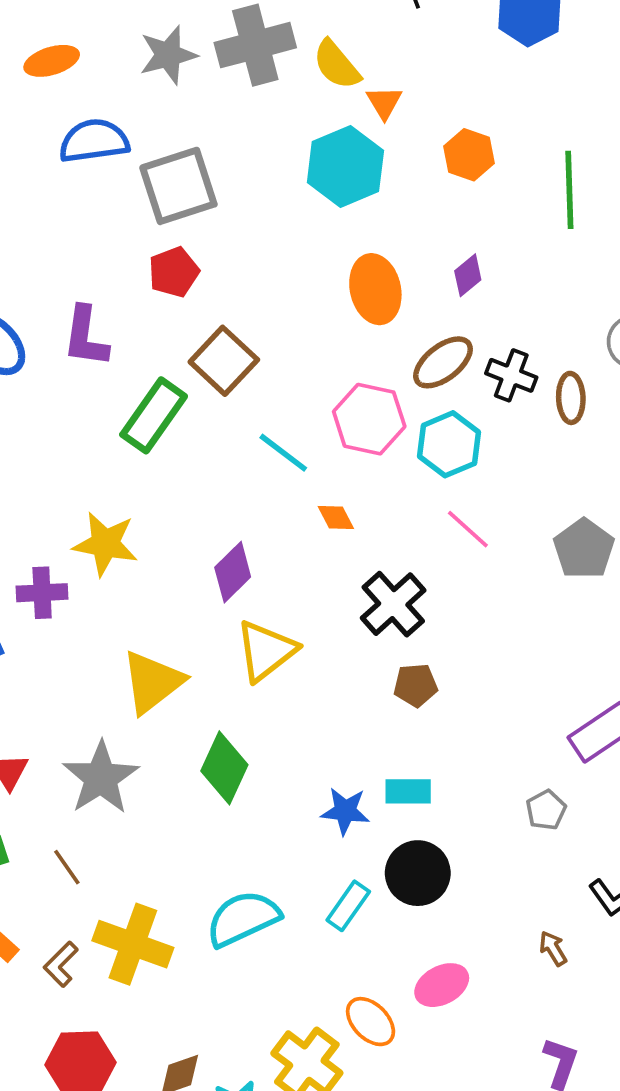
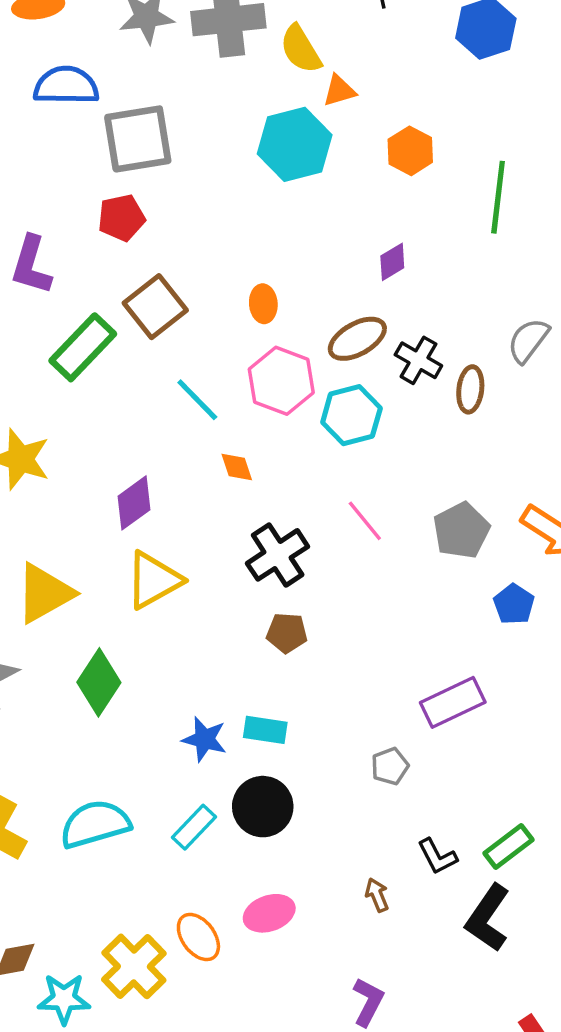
orange triangle: (384, 102) -> (339, 91), turned 36
orange ellipse: (375, 289) -> (263, 304), moved, size x0.6
pink line: (468, 529) -> (365, 521), moved

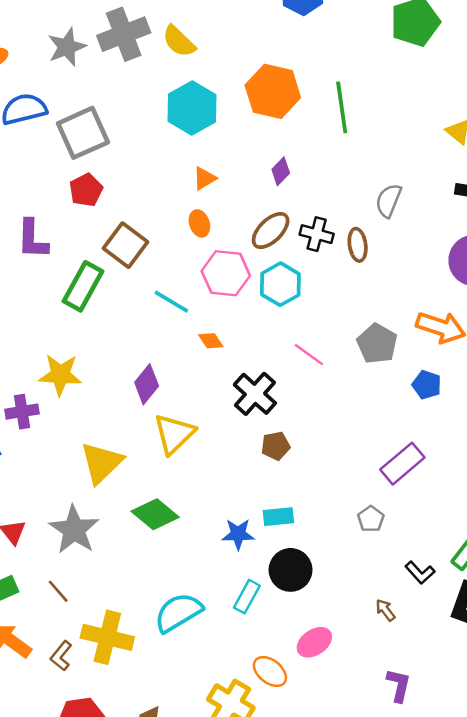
orange triangle: (339, 91) -> (204, 178), moved
orange hexagon: (410, 151) -> (273, 91), size x1.6
green diamond: (99, 682) -> (155, 514), turned -69

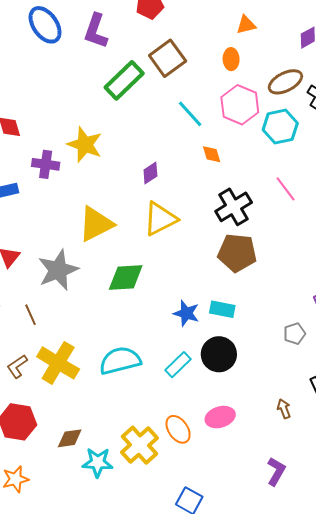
purple diamond: (147, 384) -> (150, 173), size x0.7
brown pentagon: (276, 446) -> (237, 253), size x1.6
green diamond: (155, 514) -> (126, 278), turned -60

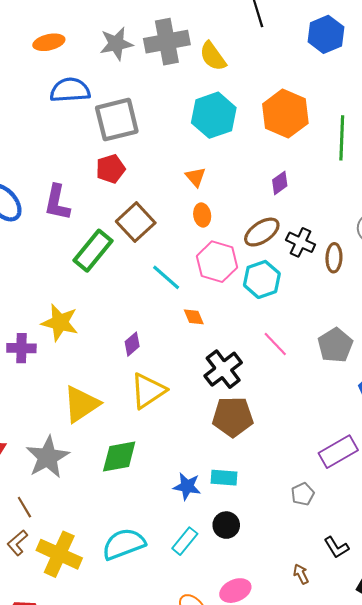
orange triangle: (246, 25) -> (196, 177), moved, turned -50
black circle: (219, 354) -> (226, 525), size x0.7
brown L-shape: (17, 366) -> (17, 543), moved

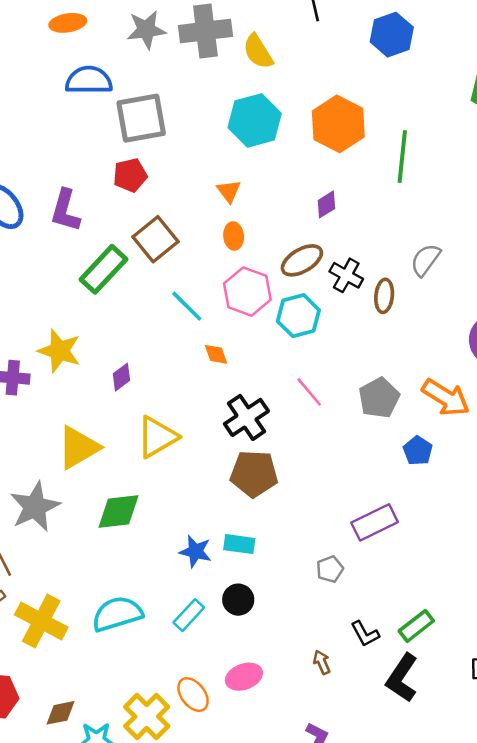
purple diamond: (132, 344) -> (121, 377), moved

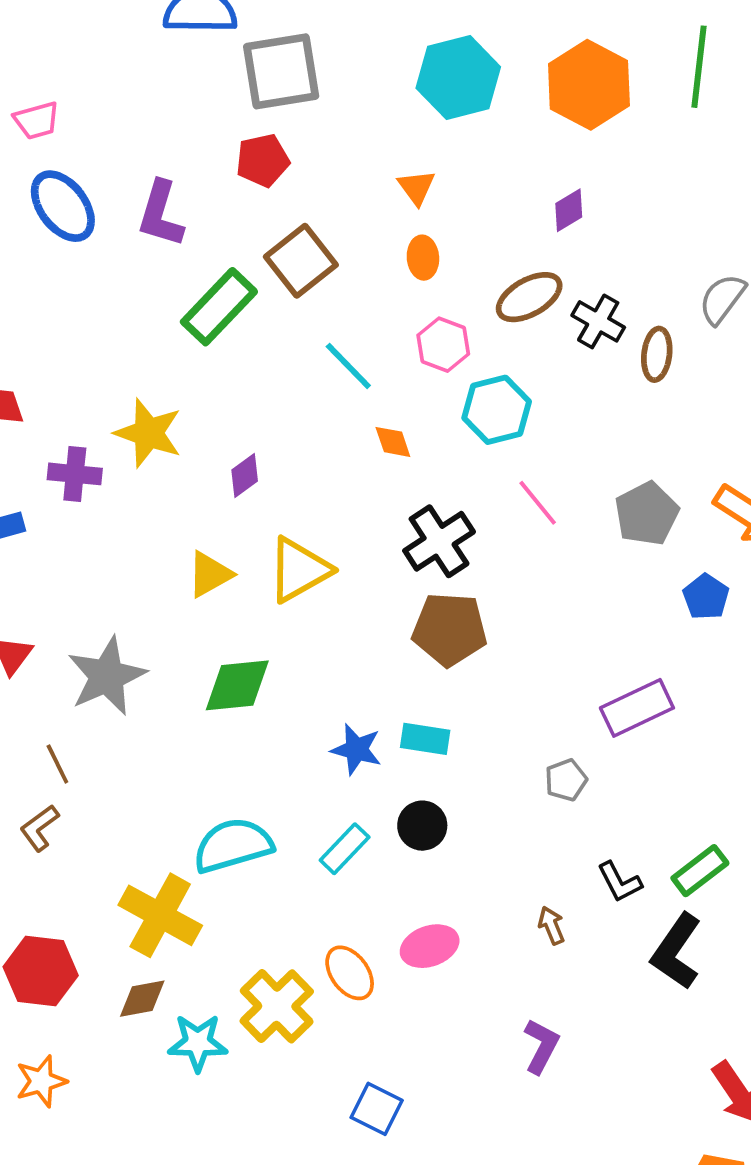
green line: (402, 157) -> (699, 67), moved
pink hexagon: (247, 292) -> (443, 345), size x0.7
cyan hexagon: (298, 316) -> (497, 410), moved
yellow triangle: (78, 448) -> (210, 574), moved, size x0.7
yellow cross: (41, 621) -> (160, 915), moved

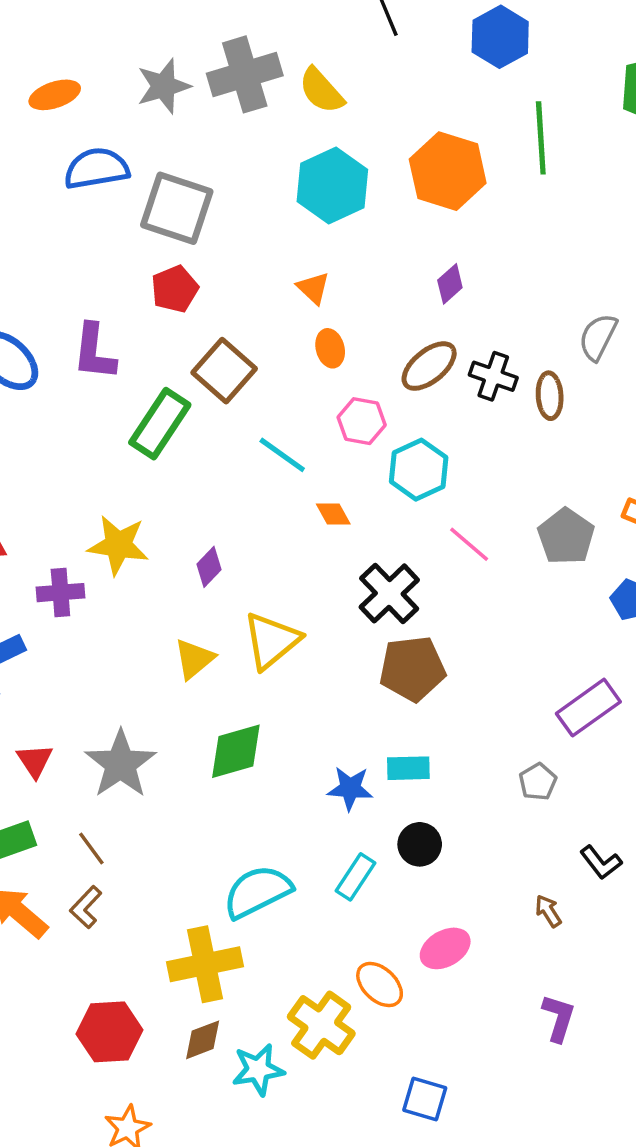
gray square: (281, 71) -> (177, 208), turned 38
yellow cross: (160, 915) -> (205, 964), turned -30

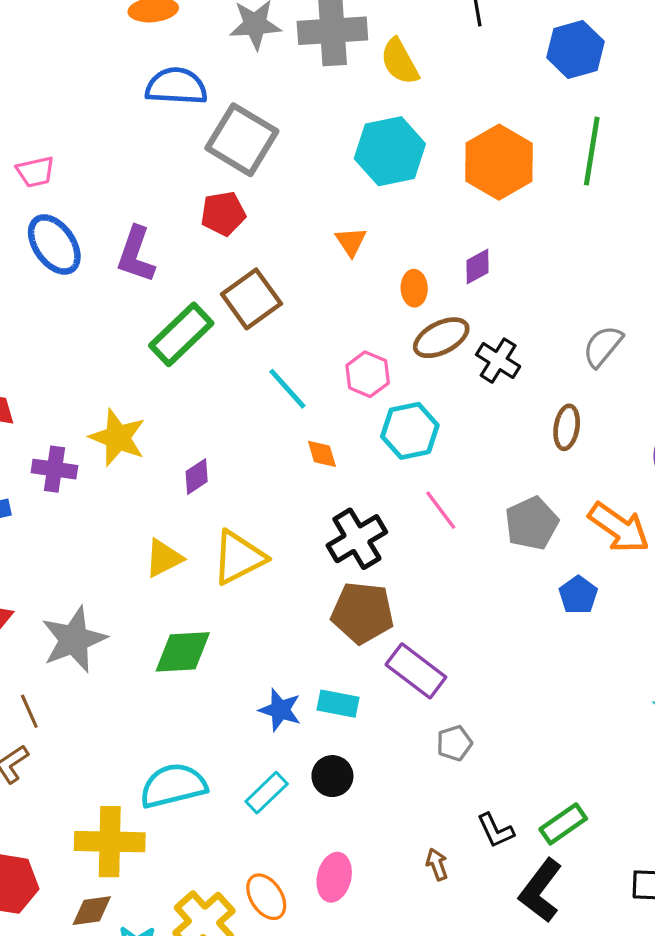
orange ellipse: (330, 348) -> (414, 288), moved
brown ellipse: (550, 396) -> (567, 427), moved
purple rectangle: (588, 708) -> (416, 671), moved, turned 60
pink ellipse: (445, 948) -> (334, 877), turned -60

